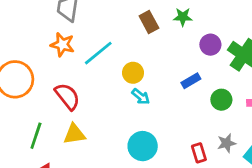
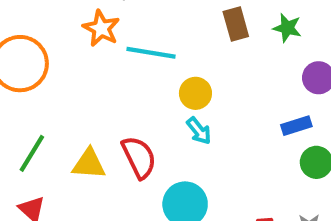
cyan line: (98, 53) -> (151, 53), turned 36
blue rectangle: (191, 81) -> (296, 126), moved
red semicircle: (67, 96) -> (139, 157), moved

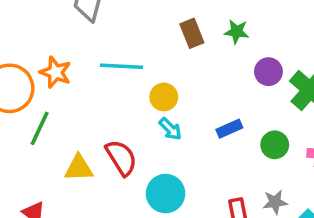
orange star: (101, 28) -> (55, 72), moved
blue rectangle: (296, 126) -> (229, 129), moved
green line: (32, 153) -> (40, 128), moved

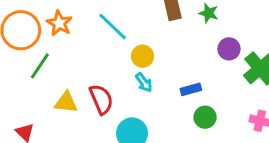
cyan line: (121, 66) -> (113, 27), turned 32
green circle: (275, 145) -> (205, 117), moved

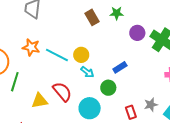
orange star: (59, 23) -> (31, 47), moved
cyan line: (113, 27) -> (57, 55), moved
green circle: (205, 117) -> (108, 88), moved

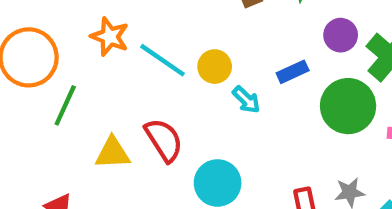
blue rectangle: (120, 67) -> (293, 72), moved
cyan arrow: (87, 72) -> (246, 100), moved
green circle: (108, 88) -> (348, 106), moved, size x1.6

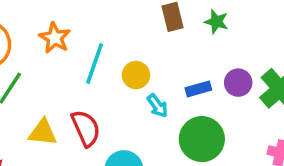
purple circle: (341, 35) -> (238, 83), moved
cyan line: (163, 60) -> (95, 63), turned 66
green circle: (348, 106) -> (202, 139), moved

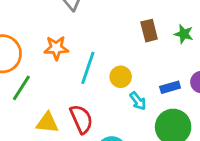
orange star: (55, 38) -> (56, 48), turned -30

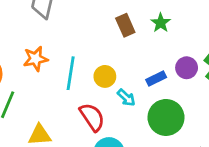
green star: (184, 34) -> (161, 23), turned 30
red semicircle: (81, 119) -> (92, 117), moved

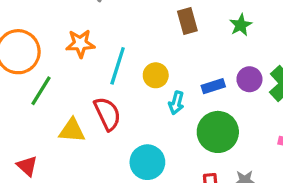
green star: (161, 23) -> (241, 25), moved
cyan arrow: (126, 98) -> (176, 103), turned 54
red semicircle: (92, 117) -> (107, 114), moved

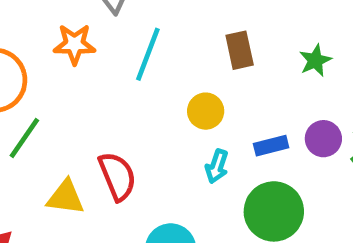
orange star: (80, 44) -> (74, 44), moved
cyan line: (118, 66) -> (148, 54), moved
yellow circle: (156, 75) -> (206, 111), moved

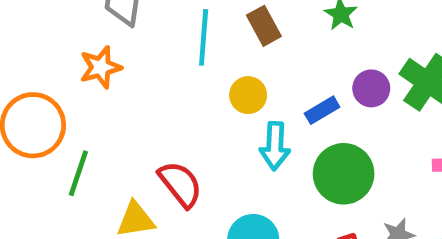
cyan line: (148, 54) -> (204, 37), moved
cyan arrow: (217, 166) -> (275, 146), size x1.4

